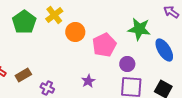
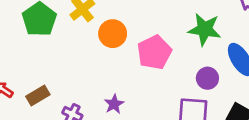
purple circle: (127, 64) -> (207, 78), moved
purple star: (88, 81) -> (114, 104), moved

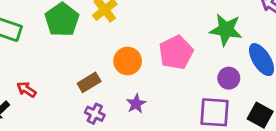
orange circle: (113, 34) -> (128, 61), moved
brown rectangle: (38, 95) -> (89, 82), moved

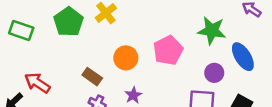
brown rectangle: (89, 82) -> (92, 77), turned 66
red arrow: (26, 90) -> (37, 83), size x1.5

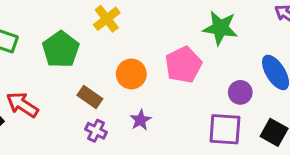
green pentagon: (69, 22) -> (61, 49), moved
green star: (212, 30) -> (220, 28), moved

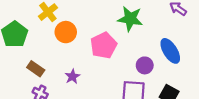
orange circle: (131, 74) -> (66, 32), moved
purple star: (141, 120) -> (72, 77), moved

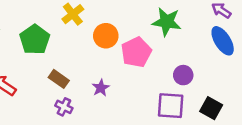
orange circle: (66, 32) -> (106, 36), moved
blue ellipse: (170, 51) -> (223, 41), moved

